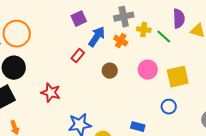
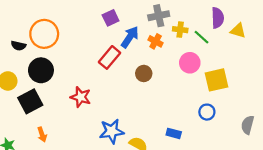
red rectangle: (78, 56) -> (109, 57), size x1.5
pink circle: (148, 70) -> (190, 63), moved

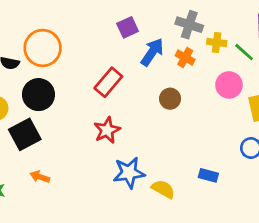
gray cross: (159, 16) -> (189, 25), turned 30
red rectangle: (109, 57) -> (108, 82), moved
red star: (81, 97) -> (107, 130), moved, turned 30
orange arrow: (42, 135) -> (40, 177), turned 128

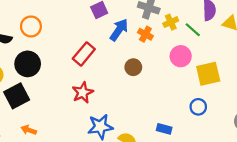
yellow cross: (217, 42) -> (171, 22), turned -32
orange circle: (43, 48) -> (31, 26), size x0.7

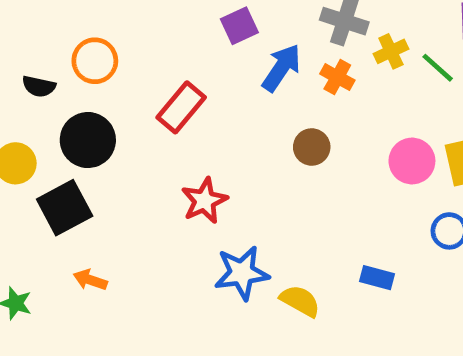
red rectangle: (84, 54) -> (181, 107), moved
pink circle: (181, 56) -> (412, 161), moved

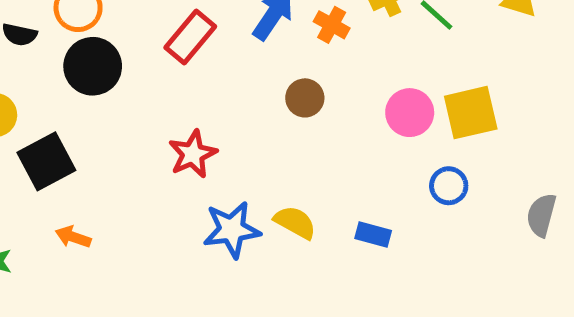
red rectangle: (181, 107) -> (190, 37), moved
black circle: (88, 140) -> (93, 66), moved
yellow semicircle: (300, 301) -> (295, 222), moved

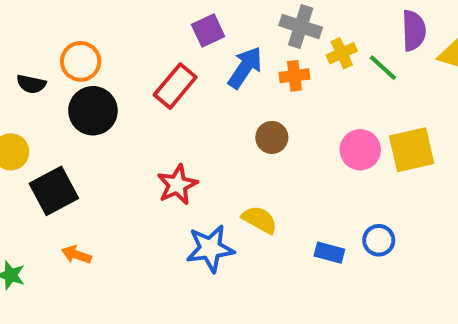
orange cross: (332, 25) -> (294, 76), turned -36
blue circle: (449, 186) -> (379, 240), moved
yellow semicircle: (295, 222) -> (259, 220), moved

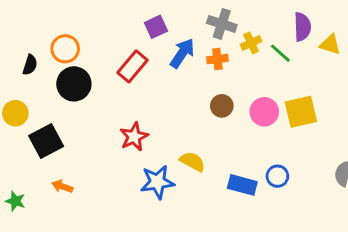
black semicircle: (31, 84) -> (30, 65), turned -84
brown circle: (272, 137) -> (222, 106), moved
blue rectangle: (329, 253) -> (242, 185), size x1.4

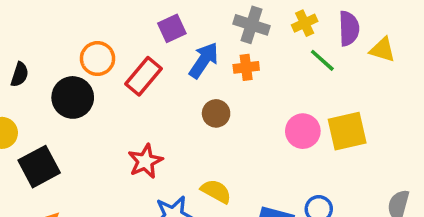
yellow cross: (251, 43) -> (305, 23), moved
orange circle: (65, 49) -> (97, 59), moved
brown circle: (222, 106) -> (216, 113), moved

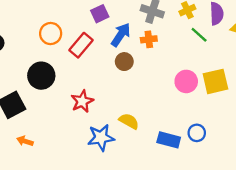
black circle: (73, 97) -> (41, 76), moved
brown circle: (216, 113) -> (124, 62), moved

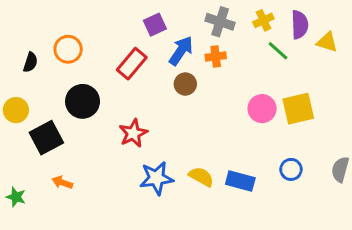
orange circle: (51, 34) -> (68, 49), moved
yellow semicircle: (129, 121) -> (201, 177), moved
blue circle: (197, 133) -> (291, 169), moved

